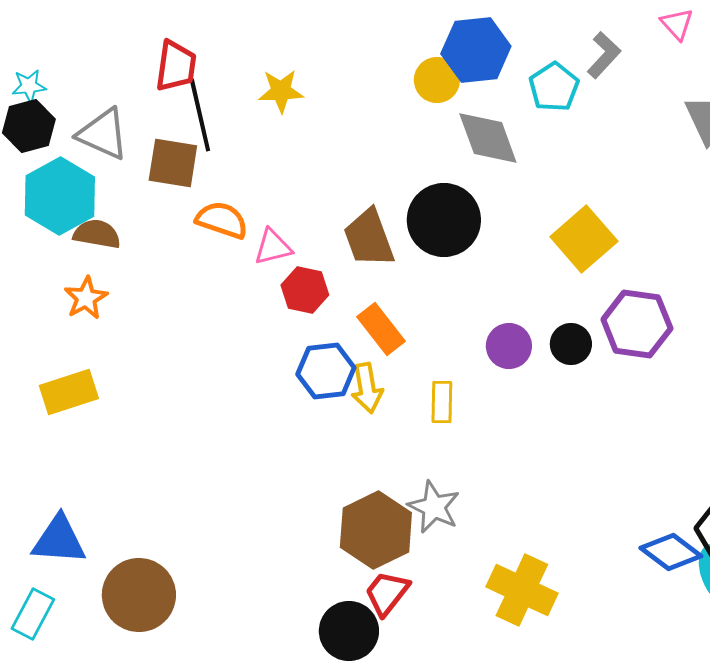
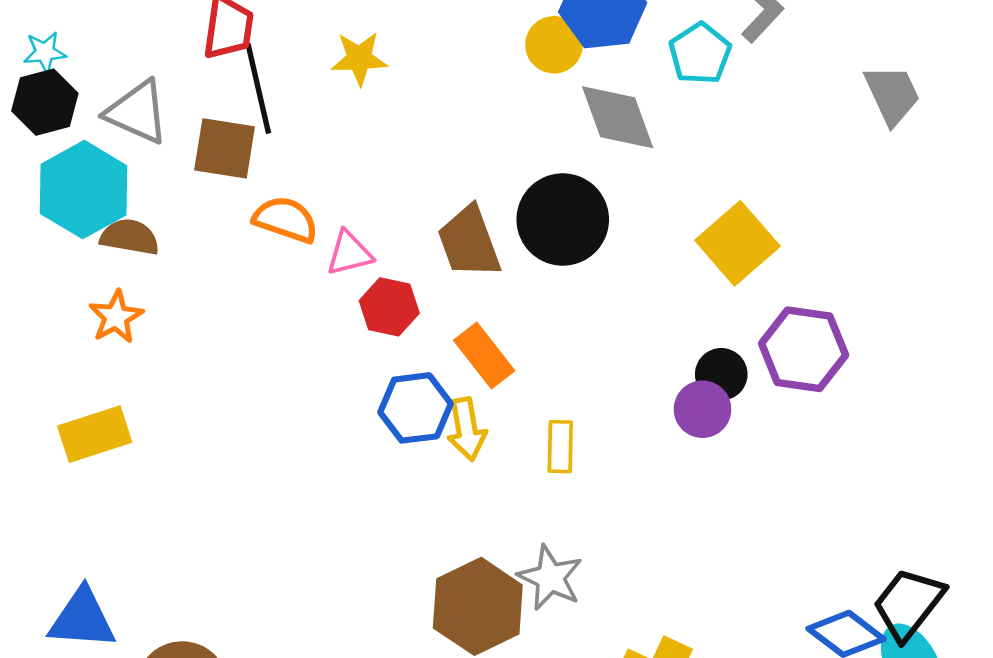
purple circle: (509, 346) -> (703, 409), moved

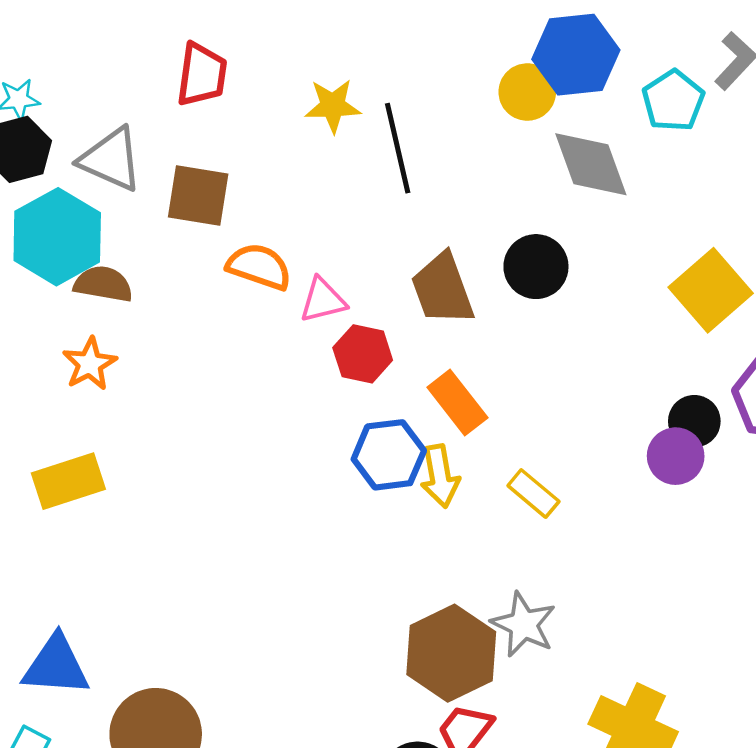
black line: (258, 88) -> (398, 148), moved
black circle: (563, 220) -> (536, 267), size x0.7
yellow rectangle: (560, 447) -> (533, 494), turned -51

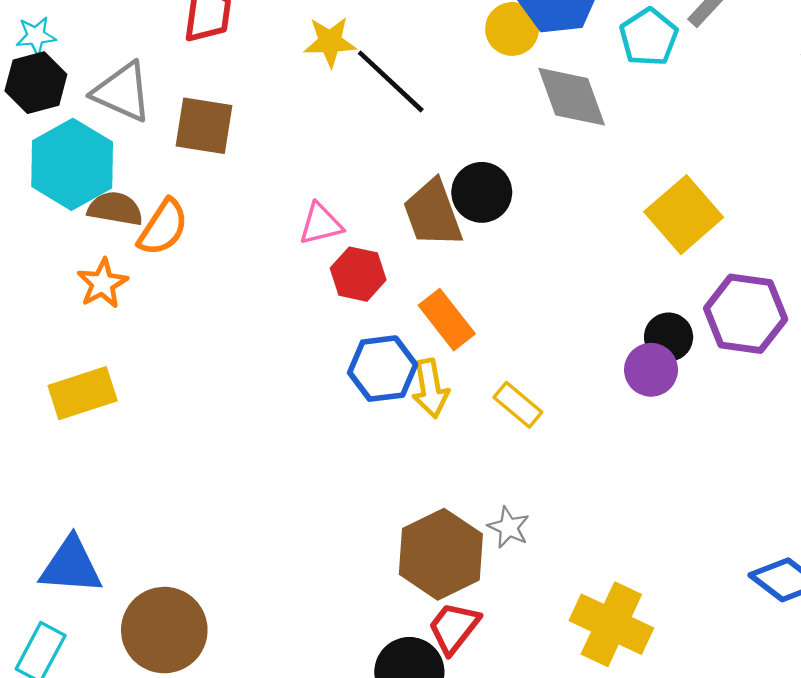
black line: (398, 148) -> (391, 81), turned -34
orange semicircle: (259, 267) -> (163, 227), moved, turned 104
black circle: (536, 267) -> (482, 192), moved
gray star: (524, 624) -> (509, 527), size x0.7

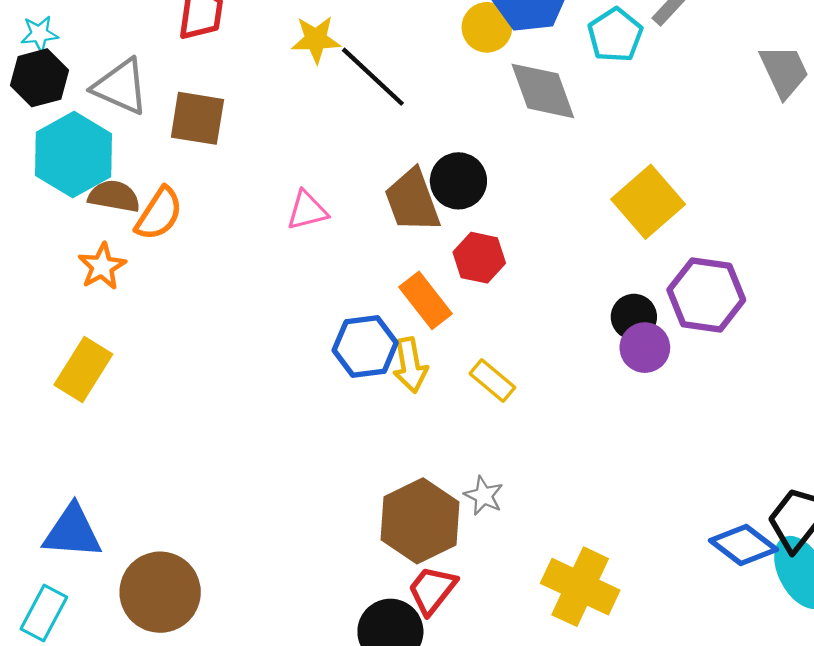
red hexagon: (358, 274) -> (479, 258), moved
purple circle: (651, 370) -> (645, 348), moved
yellow rectangle: (83, 393) -> (83, 370), turned -40

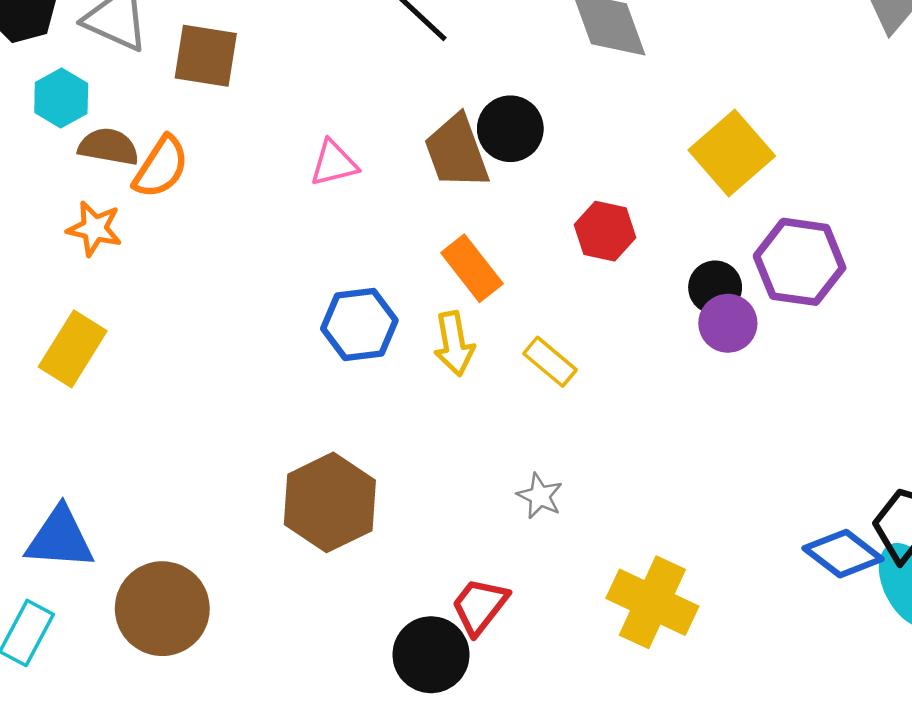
cyan hexagon: (73, 155) -> (61, 98), size x0.6
red hexagon: (479, 258) -> (605, 231), moved
orange star: (102, 266) -> (94, 229), turned -30
blue hexagon: (365, 346) -> (359, 325), moved
brown hexagon: (420, 521) -> (330, 502), moved

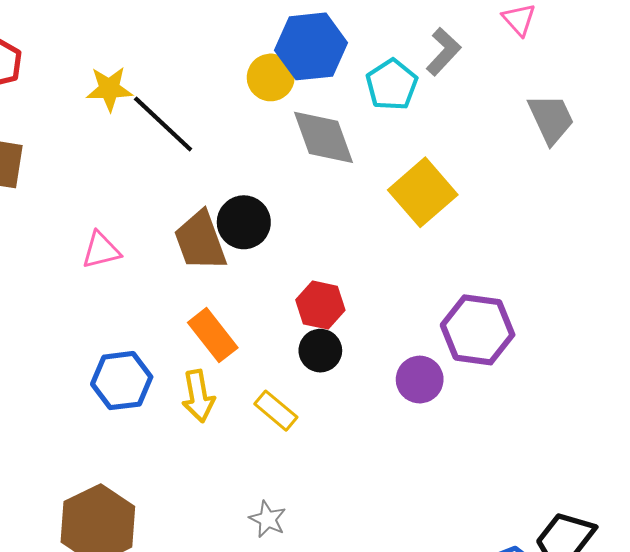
yellow square: (732, 153) -> (423, 192), moved
black circle: (715, 287) -> (320, 351), moved

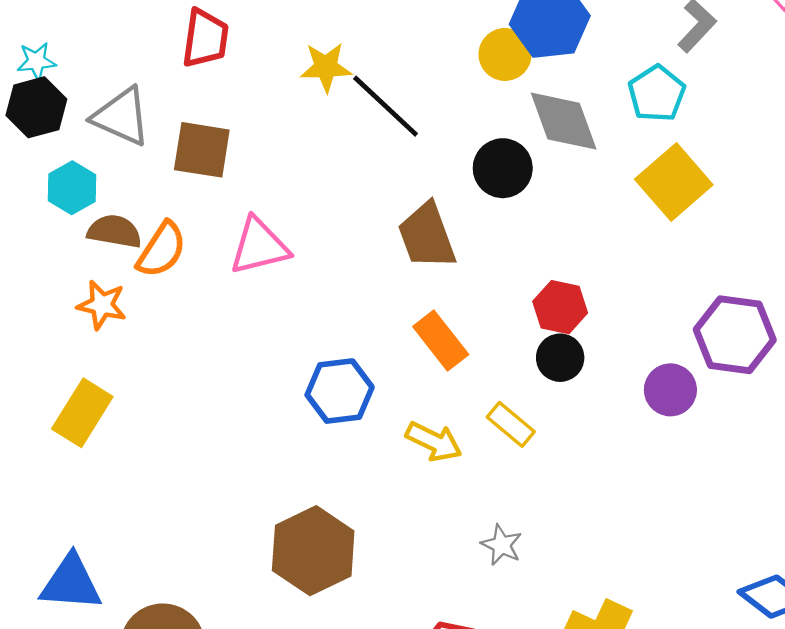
cyan pentagon: (392, 85) -> (657, 94), moved
black circle: (244, 222) -> (503, 168), moved
pink triangle: (101, 250) -> (259, 246), moved, size x1.4
yellow arrow: (198, 396) -> (434, 442), moved, turned -54

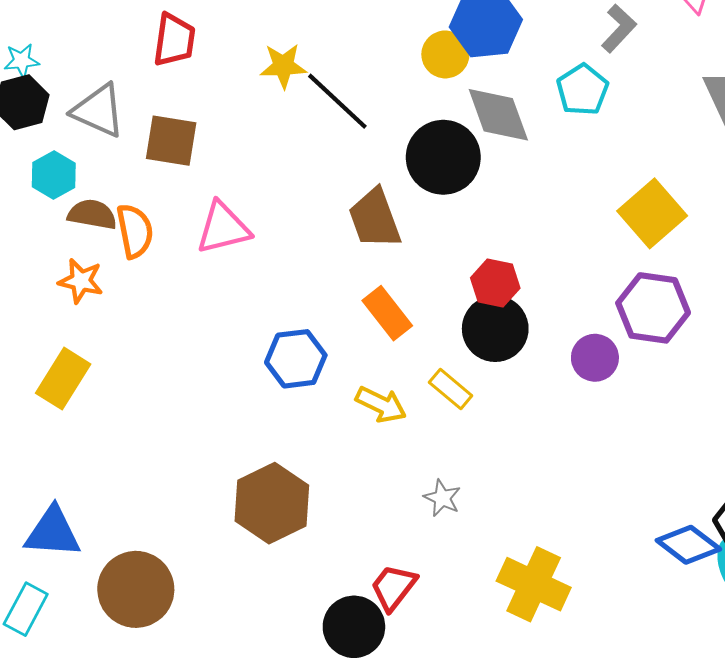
black circle: (503, 168) -> (443, 157), size x1.4
yellow square: (674, 182) -> (652, 213), moved
orange semicircle: (162, 250) -> (135, 231), turned -44
black circle: (560, 358) -> (495, 329), size x1.5

